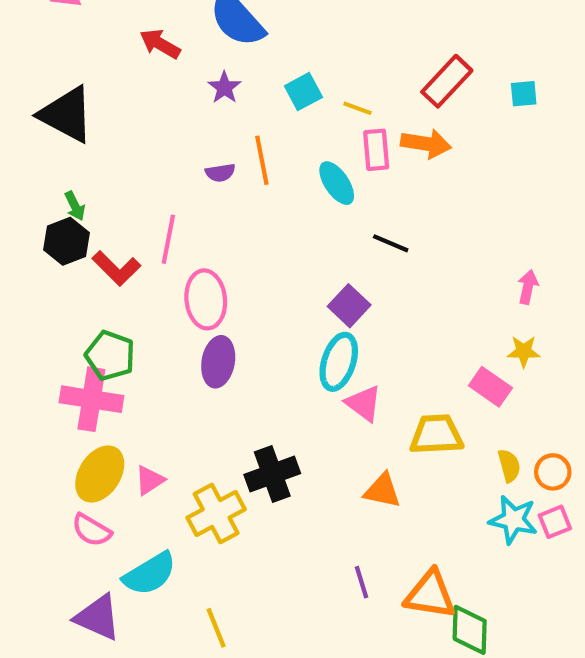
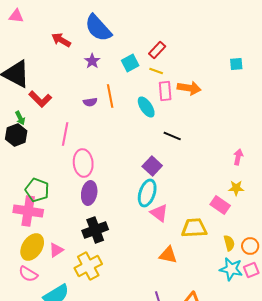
red rectangle: (447, 81) -> (157, 50), moved, size x0.7
red L-shape: (116, 268) -> (40, 99), moved
black cross: (272, 474) -> (95, 230), moved

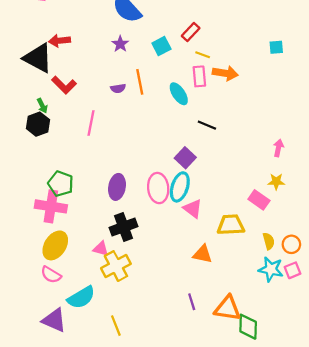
red arrow: (61, 40) -> (60, 41), moved, turned -36
yellow line: (156, 71) -> (203, 55), moved
pink ellipse: (83, 163) -> (158, 188), moved
pink triangle: (56, 250) -> (101, 249), moved, turned 49

